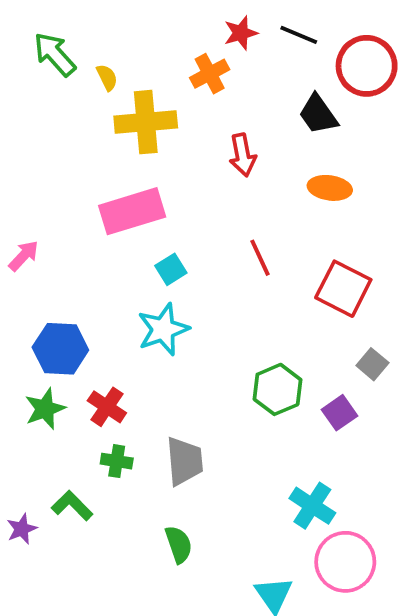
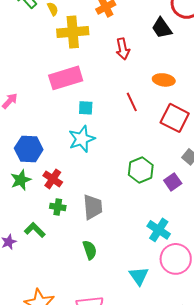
orange ellipse: (330, 188) -> (164, 80), moved
cyan square: (171, 269) -> (86, 108), turned 35

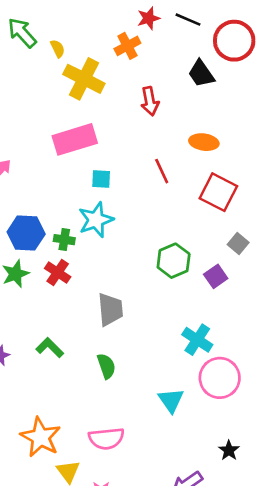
yellow cross: (73, 32) -> (84, 79), turned 32
green cross: (58, 207) -> (64, 240), moved
green L-shape: (35, 230) -> (50, 348), moved

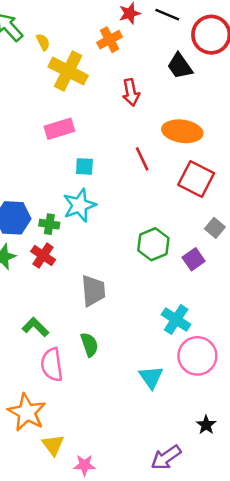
pink rectangle: (75, 139) -> (59, 129), size x0.7
orange ellipse: (204, 142) -> (182, 131), size x1.4
pink semicircle: (106, 439) -> (52, 365), moved, turned 88

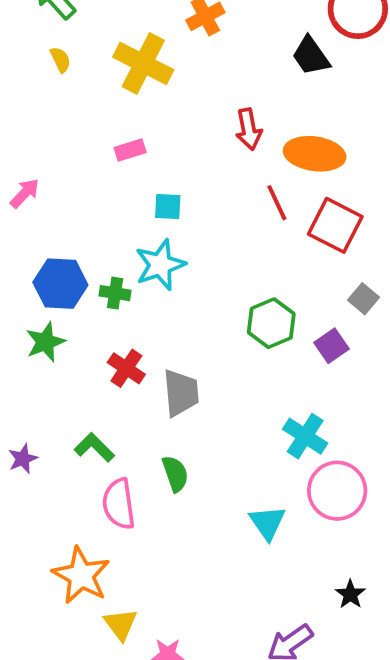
yellow semicircle: (43, 42) -> (60, 60), moved
red arrow: (131, 92) -> (249, 129), moved
pink rectangle: (59, 129) -> (130, 150), size x0.7
red line: (142, 159) -> (277, 203), moved
red cross: (43, 256) -> (126, 368), moved

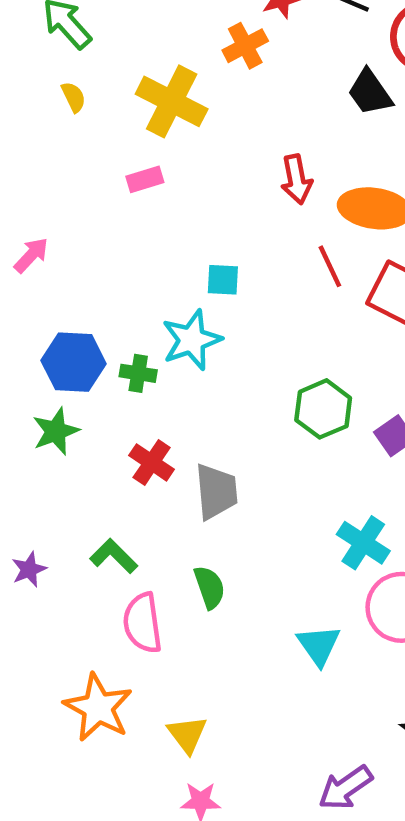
pink rectangle: (130, 150) -> (145, 179), moved
cyan square: (168, 206) -> (223, 280), moved
yellow triangle: (121, 624) -> (187, 734), moved

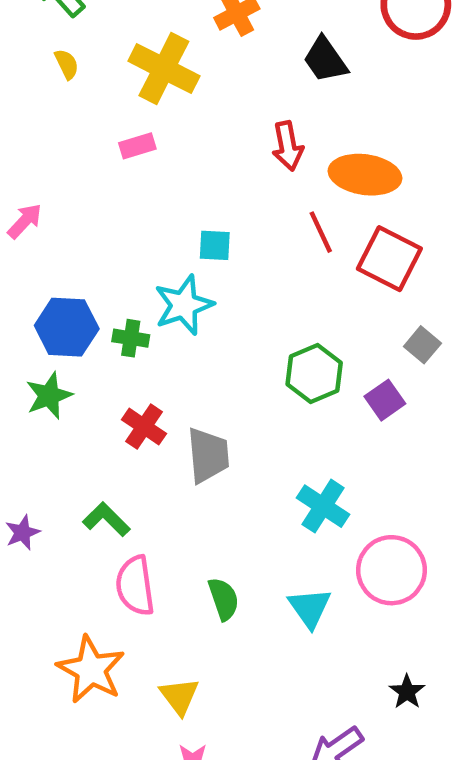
black trapezoid: (370, 92) -> (325, 60), moved
cyan cross: (363, 543) -> (323, 506), moved
green semicircle: (209, 587) -> (224, 599), moved

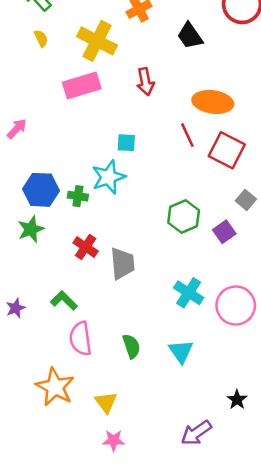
pink rectangle: (137, 146) -> (82, 85), size x1.8
red arrow: (288, 146) -> (145, 82), moved
pink circle: (392, 570) -> (236, 306), moved

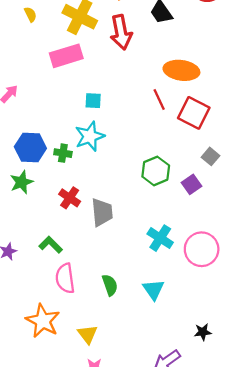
red arrow: (145, 82) -> (121, 32), moved, size x1.4
cyan square: (126, 143) -> (93, 101), moved
black star: (237, 400) -> (203, 332), turned 30

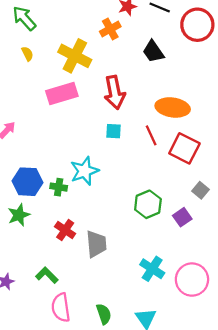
red arrow: (121, 32) -> (115, 92), moved
cyan square: (93, 101) -> (113, 131), moved

